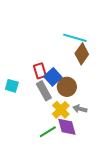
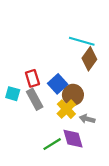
red rectangle: (40, 71) -> (32, 78), moved
gray rectangle: (44, 91) -> (35, 99), moved
yellow cross: (61, 110) -> (66, 109), moved

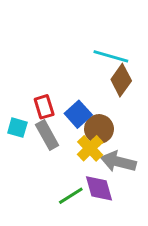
gray arrow: (87, 119) -> (118, 162), size x1.6

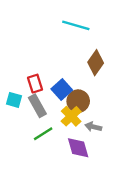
cyan line: (111, 56) -> (76, 25), moved
gray arrow: (118, 162) -> (93, 127), size x0.6
green line: (71, 196) -> (43, 134), moved

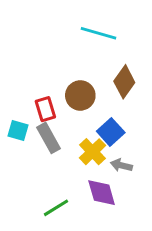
blue square: (62, 89) -> (111, 132), moved
brown circle: (78, 101) -> (80, 95), moved
green line: (43, 134) -> (56, 208), moved

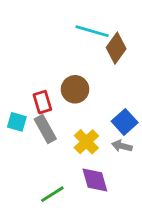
brown diamond: (124, 82) -> (116, 48), moved
blue square: (111, 132) -> (125, 122), moved
gray arrow: (121, 165) -> (122, 146), moved

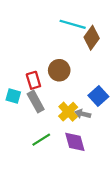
gray arrow: (122, 146) -> (83, 114), moved
green line: (52, 194) -> (41, 140), moved

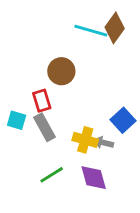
brown diamond: (92, 38) -> (115, 28), moved
brown circle: (59, 70) -> (61, 71), moved
yellow cross: (68, 112) -> (85, 140), turned -30

